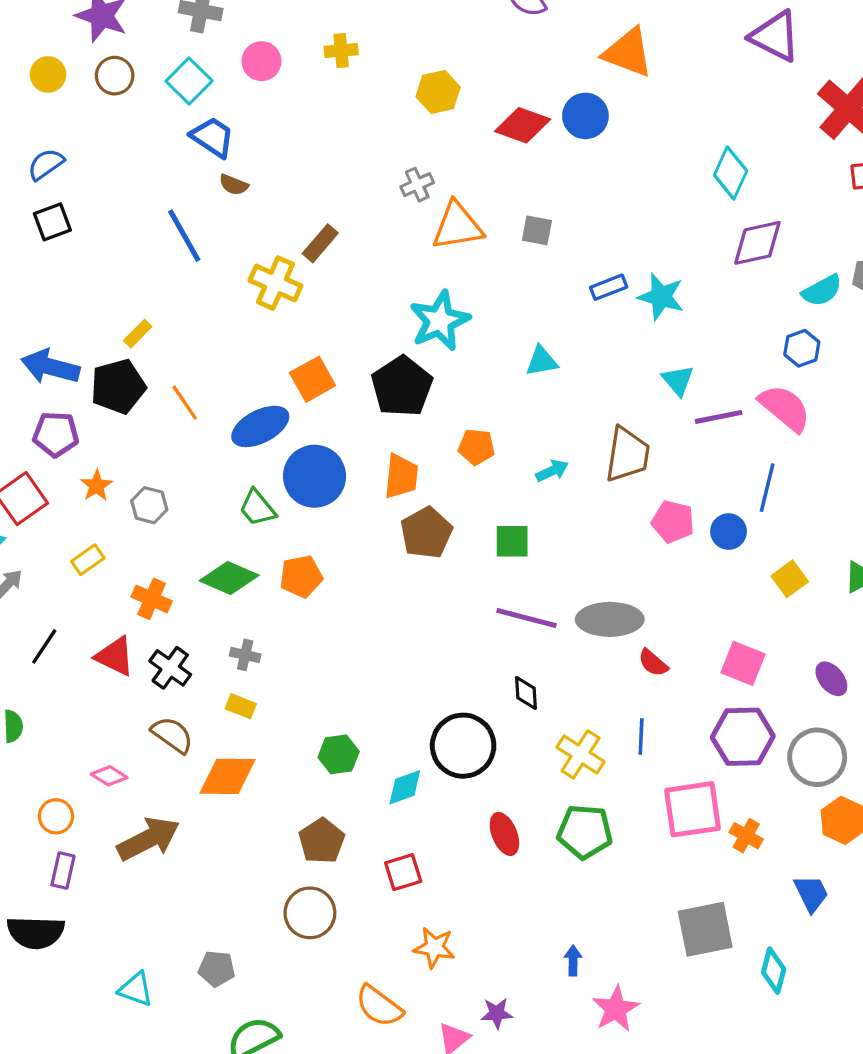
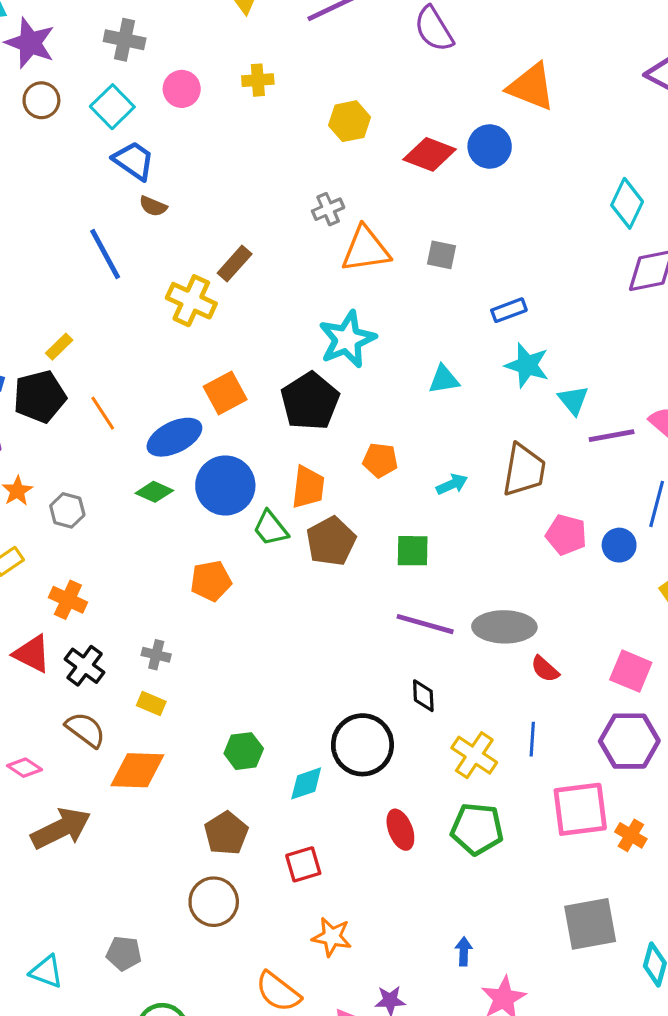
cyan star: (661, 297) -> (527, 365), moved
green trapezoid: (257, 508) -> (271, 528), moved
green diamond: (229, 578) -> (154, 492), moved, size x0.7

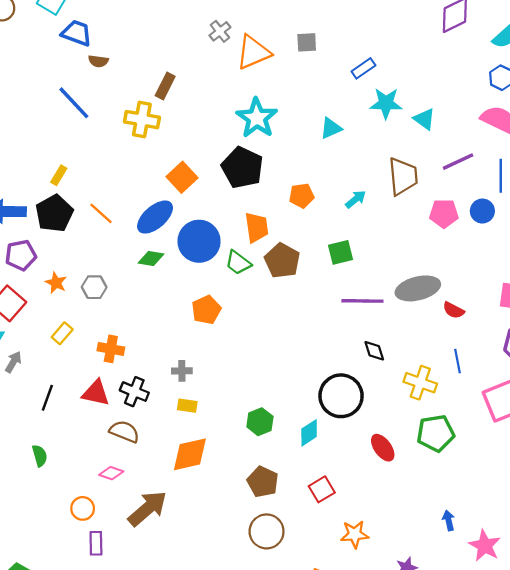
purple line: (612, 436) -> (458, 162), moved
brown semicircle: (85, 730) -> (124, 432), moved

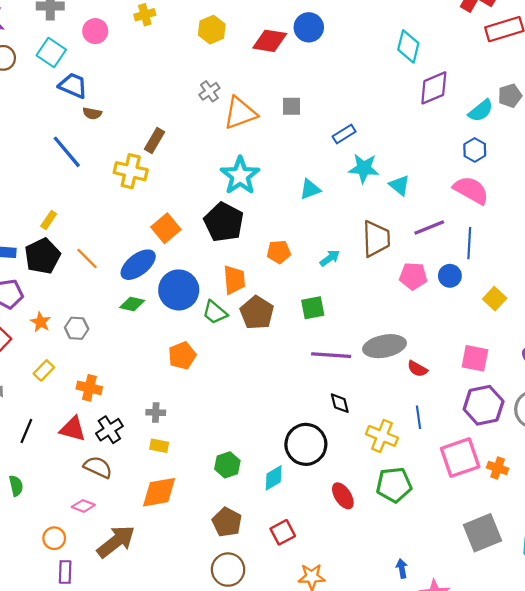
black cross: (134, 392) -> (109, 430), turned 32

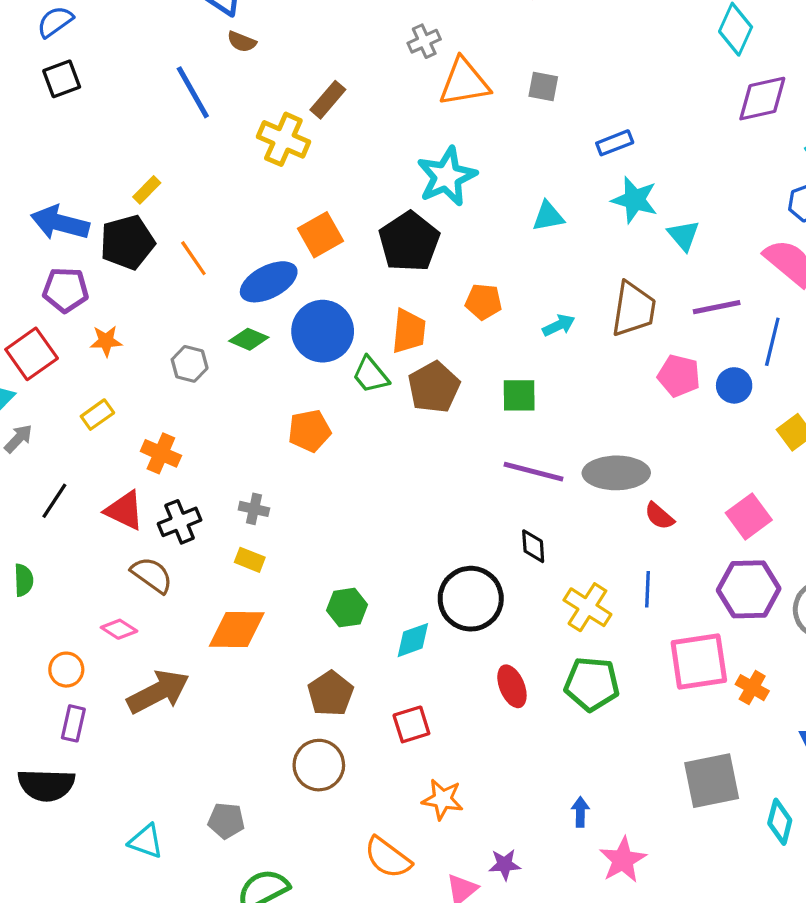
orange star: (41, 322) -> (106, 341), turned 30
gray hexagon: (77, 328) -> (190, 364), moved
pink square: (475, 358) -> (749, 516), turned 32

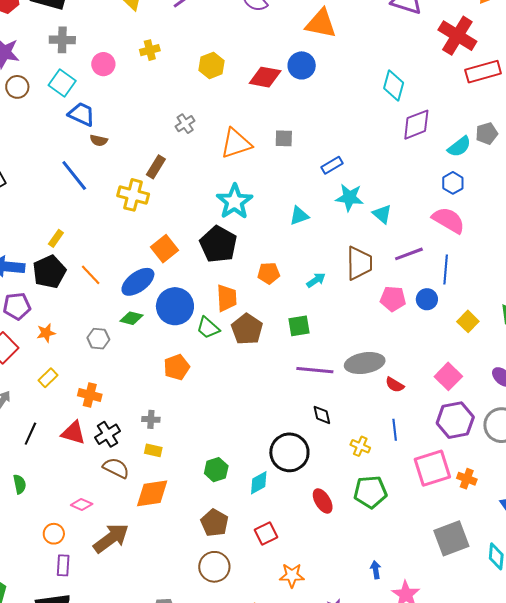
gray cross: (424, 41) -> (185, 124), moved
brown semicircle: (152, 575) -> (116, 468), moved
yellow cross: (587, 607) -> (360, 446), size x0.7

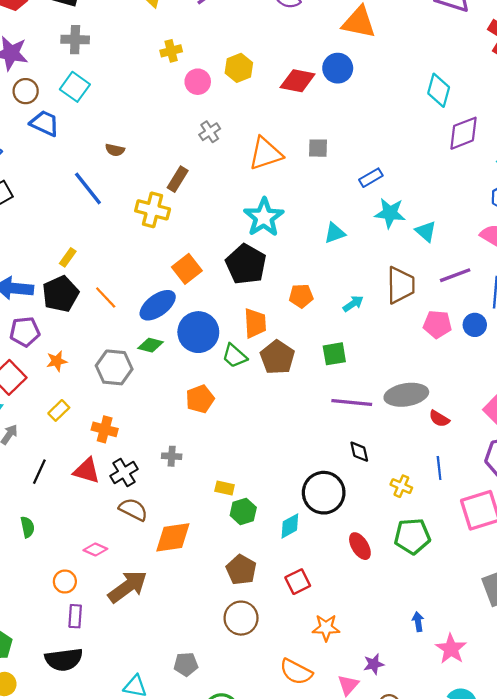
pink circle: (103, 64) -> (198, 82), moved
blue trapezoid: (82, 114) -> (45, 123), moved
gray hexagon: (98, 339) -> (114, 367), size x1.5
yellow rectangle: (153, 450) -> (225, 488), moved

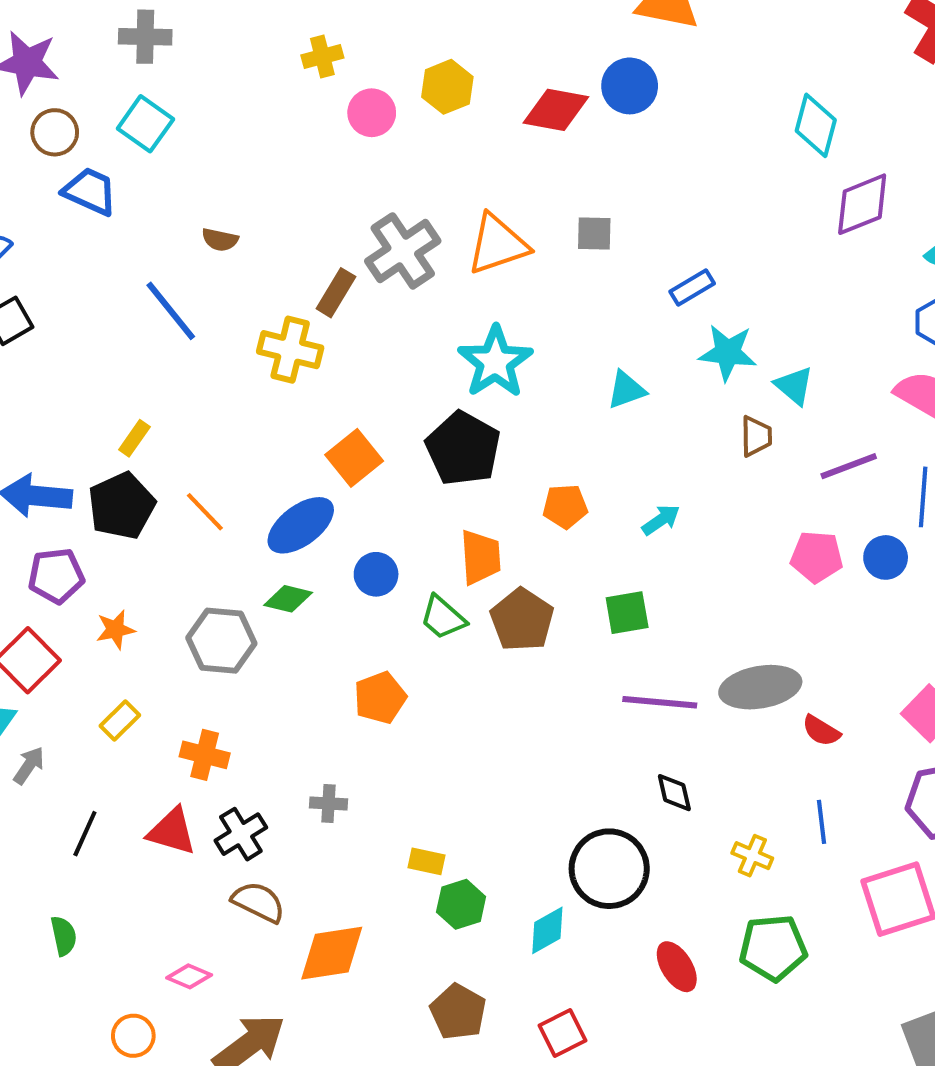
gray cross: (210, 132) -> (403, 251), moved, size x1.8
brown trapezoid: (401, 285) -> (756, 436), moved, size x0.6
blue circle: (198, 332) -> (376, 574), size x0.6

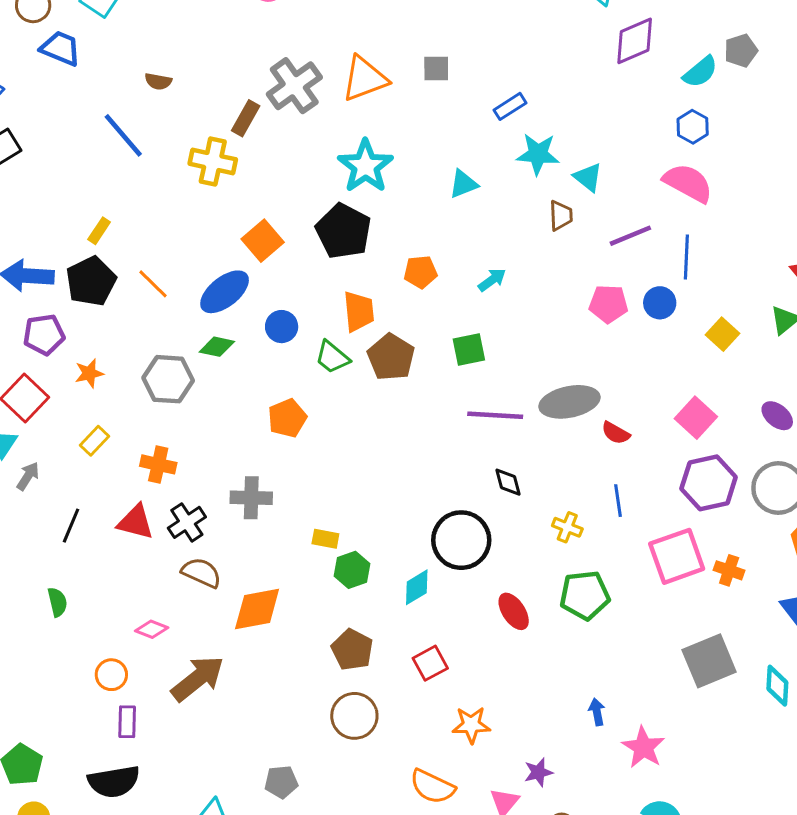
gray cross: (329, 803) -> (251, 498), size x1.5

